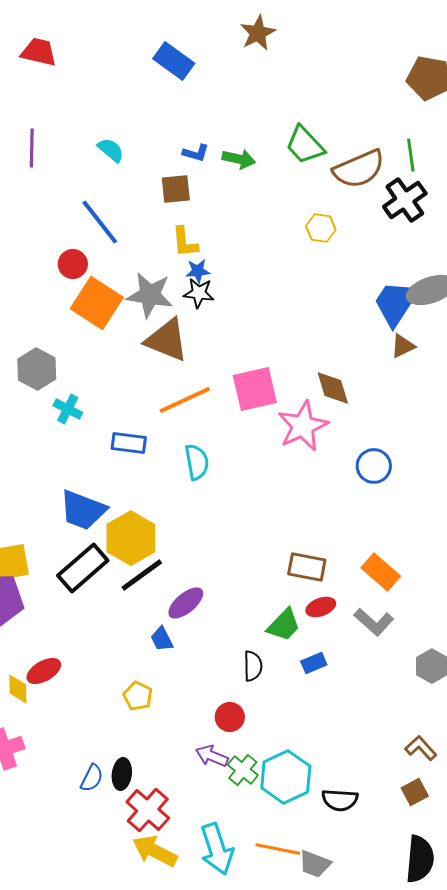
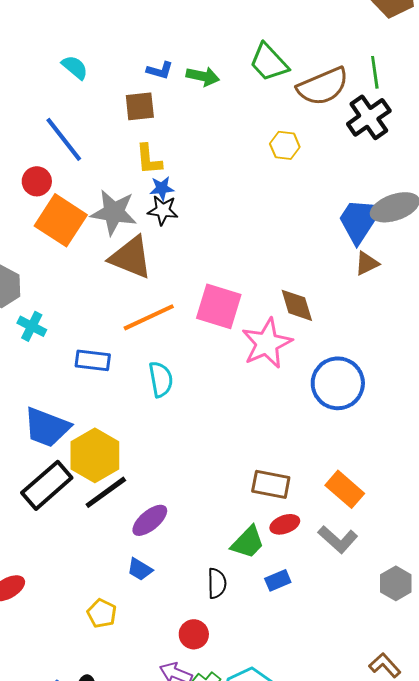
pink square: (255, 389) -> (219, 306), turned 30
blue circle: (374, 466) -> (338, 383), size x1.5
blue trapezoid: (162, 639) -> (140, 569), moved, turned -32

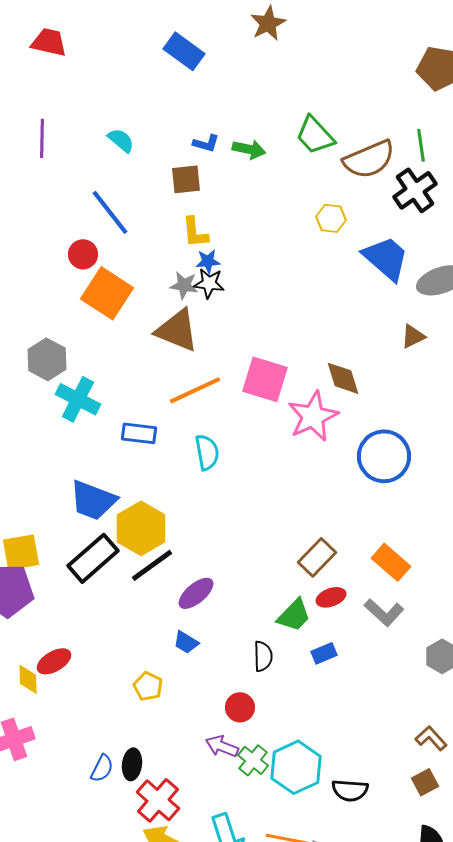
gray star: (114, 212) -> (184, 285), moved, size x0.6
blue trapezoid: (360, 220) -> (386, 258), moved, turned 98
cyan cross: (32, 326) -> (78, 399), size x1.5
brown rectangle: (271, 484) -> (317, 557), turned -57

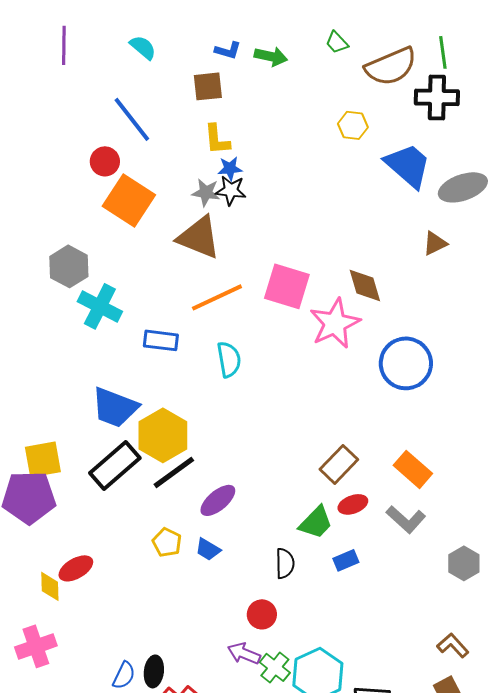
green trapezoid: (315, 135) -> (337, 42), size x0.6
black cross: (415, 190) -> (437, 97), turned 36
yellow pentagon: (148, 686) -> (167, 542), moved

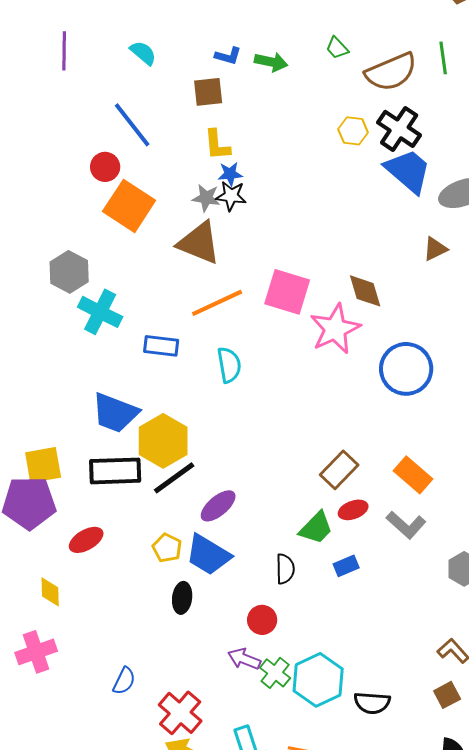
black cross: (437, 97) -> (399, 129), moved, turned 33
black rectangle: (115, 465) -> (115, 471), turned 39
blue trapezoid: (208, 549) -> (208, 555), size x1.8
red ellipse: (76, 568) -> (86, 540), moved
black ellipse: (154, 671) -> (182, 598), moved

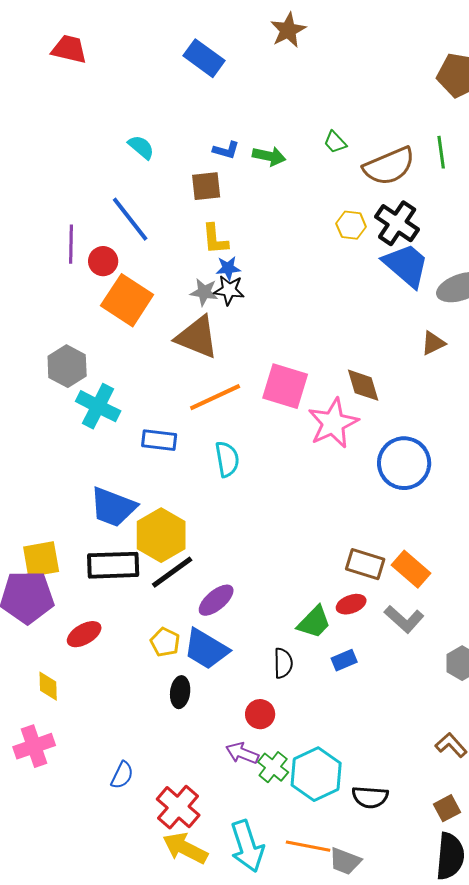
purple line: (64, 51) -> (71, 244), moved
brown rectangle: (339, 470) -> (365, 564), moved, turned 63
brown square: (447, 695) -> (447, 808), moved

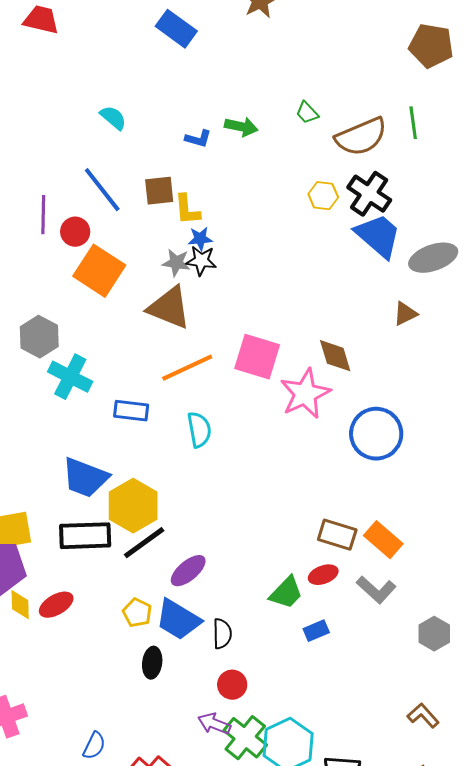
blue L-shape: (226, 150) -> (198, 139), moved
brown square: (206, 186) -> (159, 191), moved
black semicircle: (283, 663) -> (222, 634), moved
yellow diamond: (48, 686) -> (20, 605), moved
green cross: (273, 767) -> (245, 738), size x1.4

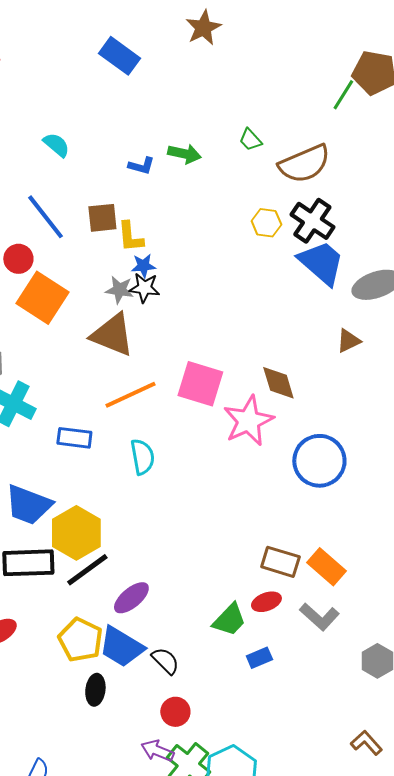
green line: (413, 123) -> (343, 95), moved, turned 40
yellow pentagon: (137, 613) -> (80, 640), size x1.5
black semicircle: (222, 634) -> (165, 661), turned -44

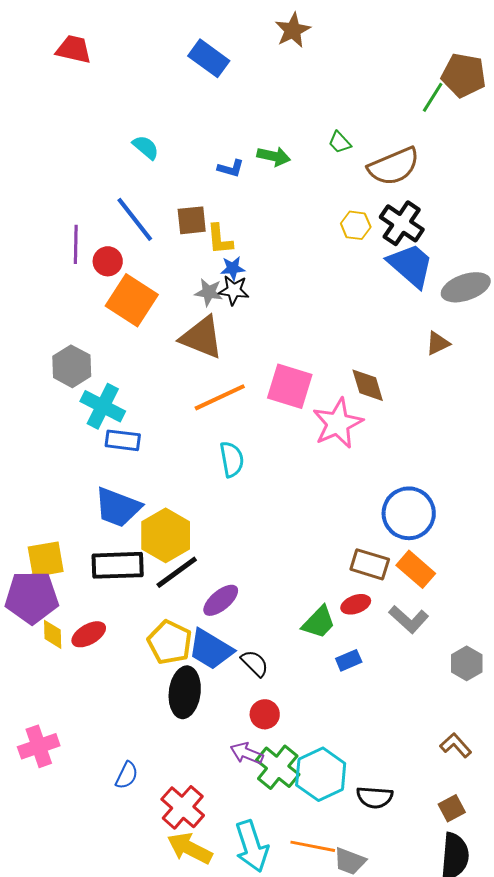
blue rectangle: (74, 438) -> (123, 440), moved
blue circle: (319, 461) -> (409, 513), moved
black ellipse: (95, 690) -> (185, 692), size x1.6

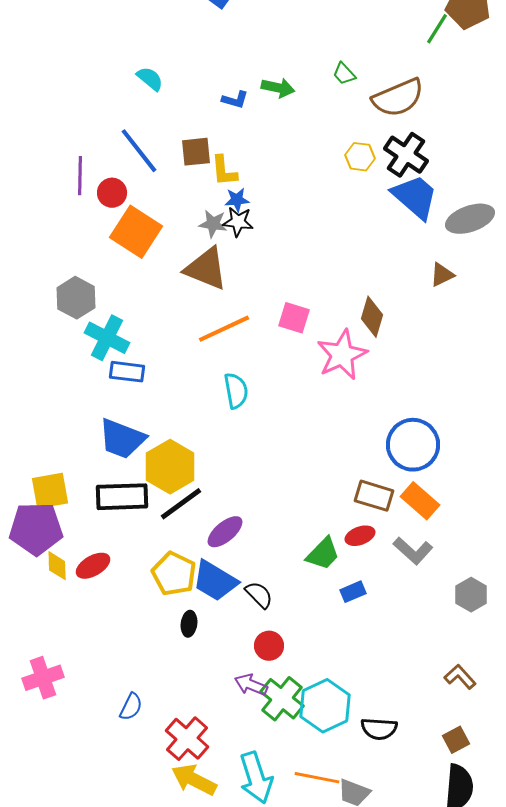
brown diamond: (368, 385) -> (372, 317), turned 33
pink square: (290, 386) -> (294, 318), size x0.7
black ellipse: (185, 692) -> (189, 624), size x0.5

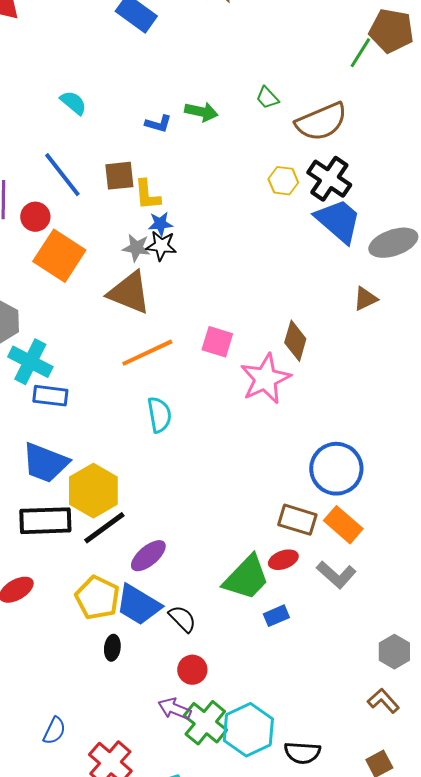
green trapezoid: (323, 554) -> (246, 578), size x1.4
gray hexagon: (471, 595) -> (394, 652), moved

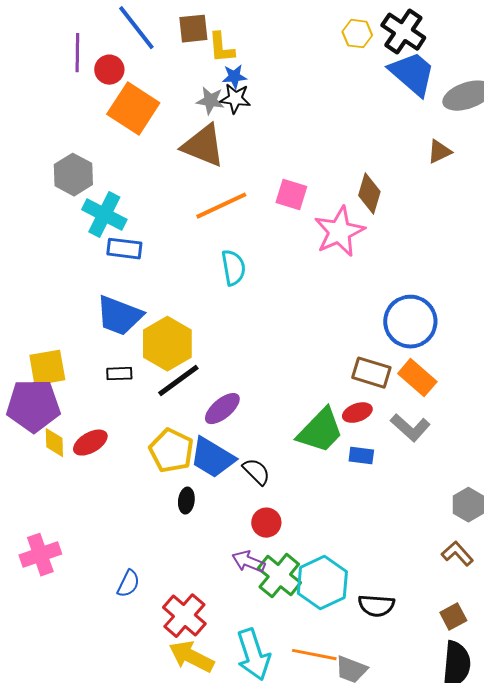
black rectangle: (45, 521) -> (119, 374), size x0.5
blue rectangle: (276, 616) -> (361, 456), moved, turned 30

